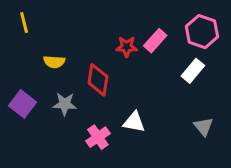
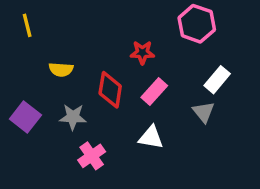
pink hexagon: (202, 32) -> (197, 24), moved
pink rectangle: (155, 41) -> (154, 92), moved
gray triangle: (203, 127) -> (203, 112), moved
pink cross: (98, 137) -> (92, 156), moved

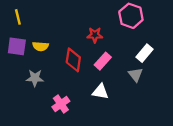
purple square: (25, 117) -> (17, 46), moved, turned -30
gray star: (73, 117) -> (35, 78), moved

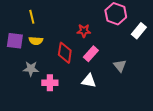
yellow line: (18, 17) -> (32, 17), moved
white rectangle: (145, 53) -> (139, 31), moved
pink cross: (61, 104) -> (50, 83), moved, turned 35

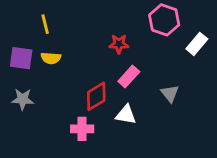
red diamond: (65, 53) -> (96, 96), moved, turned 50
gray star: (31, 69) -> (23, 99), moved
pink cross: (50, 83) -> (82, 129), moved

